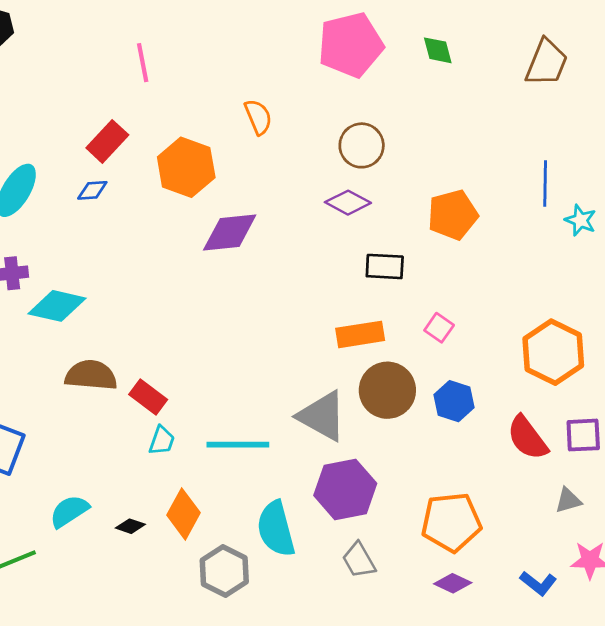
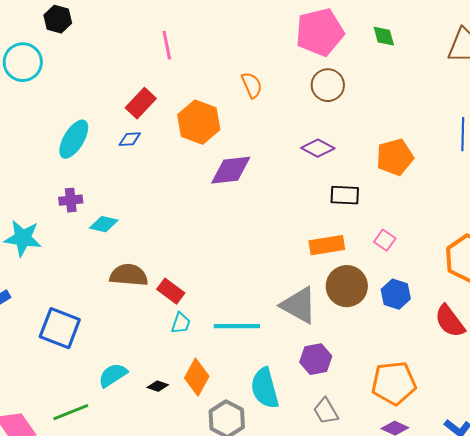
brown circle: (362, 145) -> (328, 85), moved
cyan diamond: (57, 306) -> (104, 224), size x0.7
purple hexagon: (345, 489) -> (316, 359), size x0.7

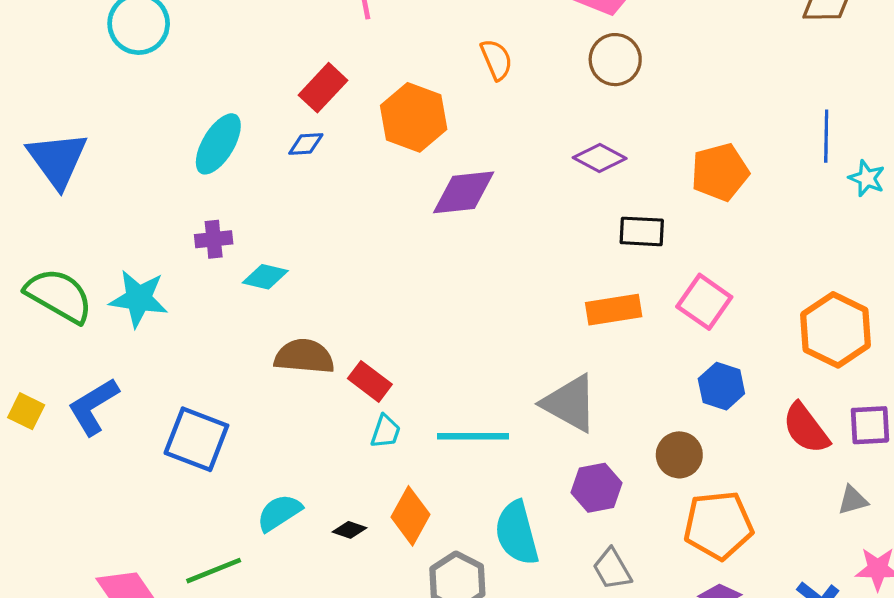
pink square: (385, 240) -> (704, 302), size x1.6
brown circle: (347, 286) -> (679, 455), moved, size x0.7

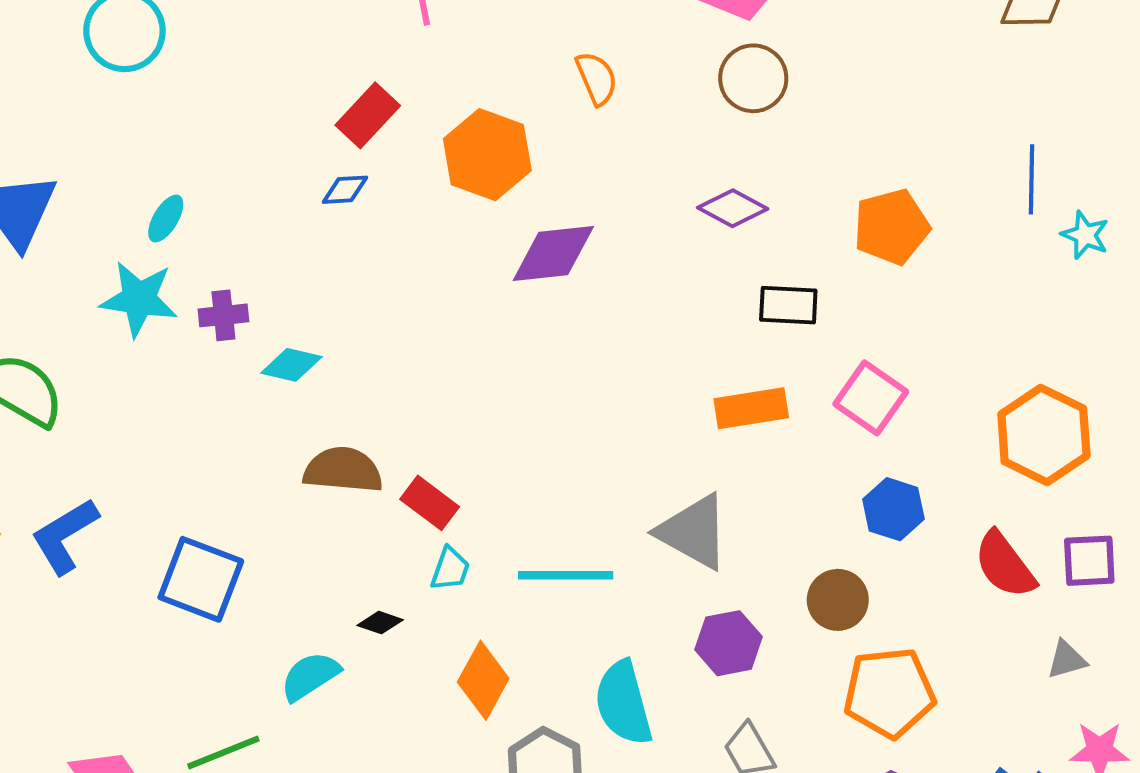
cyan ellipse: (218, 144) -> (166, 219), moved, size x0.6
cyan star: (139, 299) -> (139, 299), moved
black diamond: (350, 530) -> (380, 623), moved

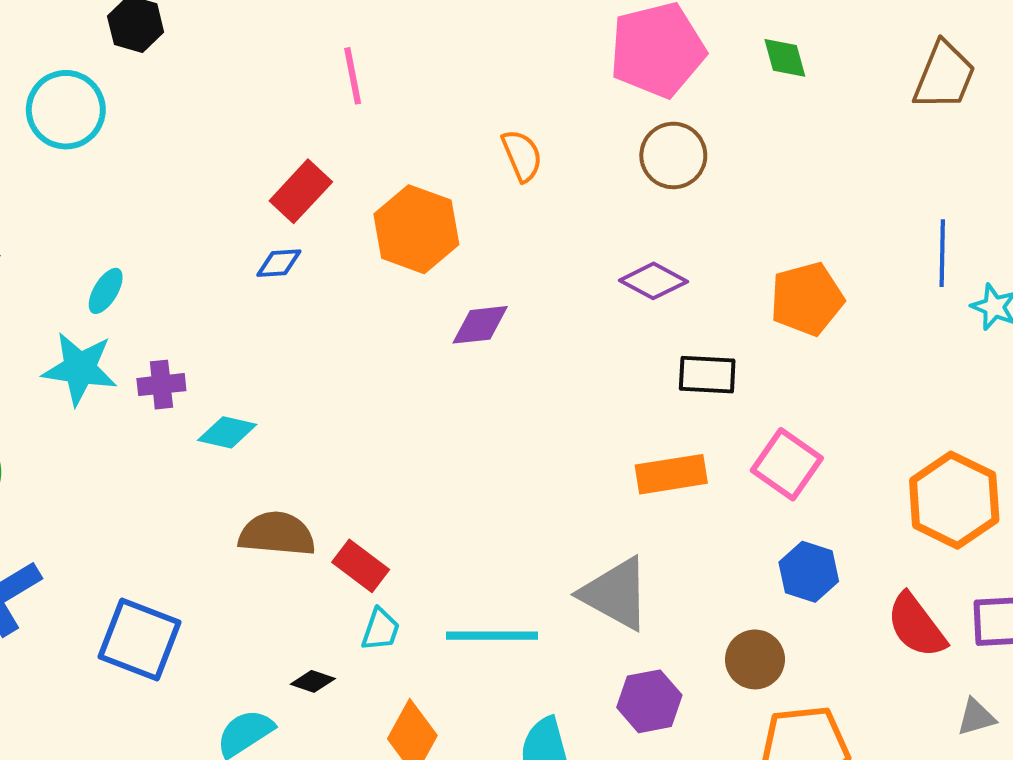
purple diamond: (553, 254) -> (480, 325), size x0.7

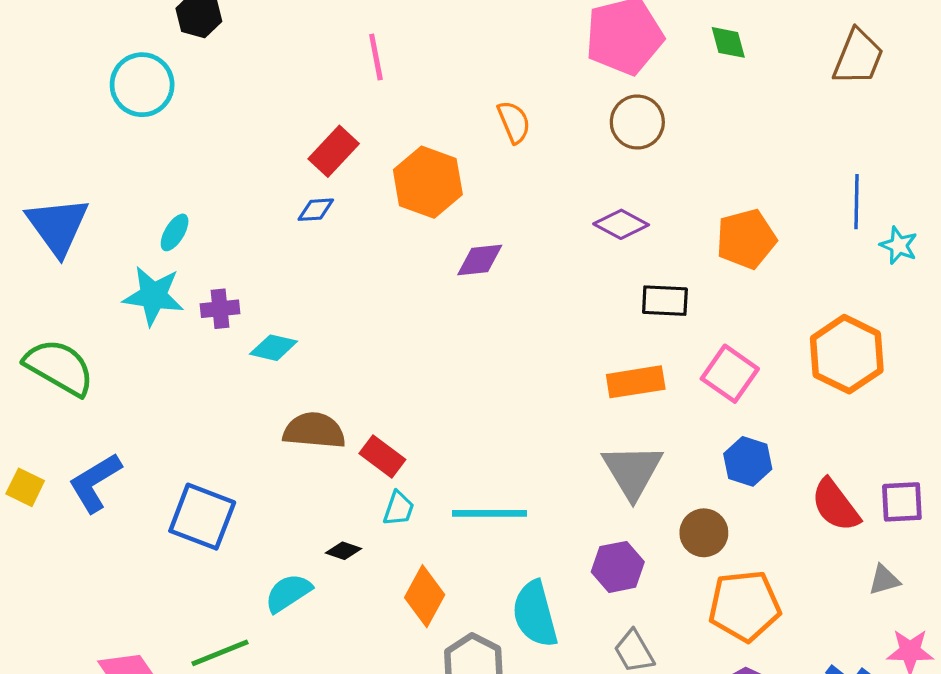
orange hexagon: (954, 500) -> (847, 354), moved
gray triangle: (616, 594) -> (632, 471), moved, turned 30

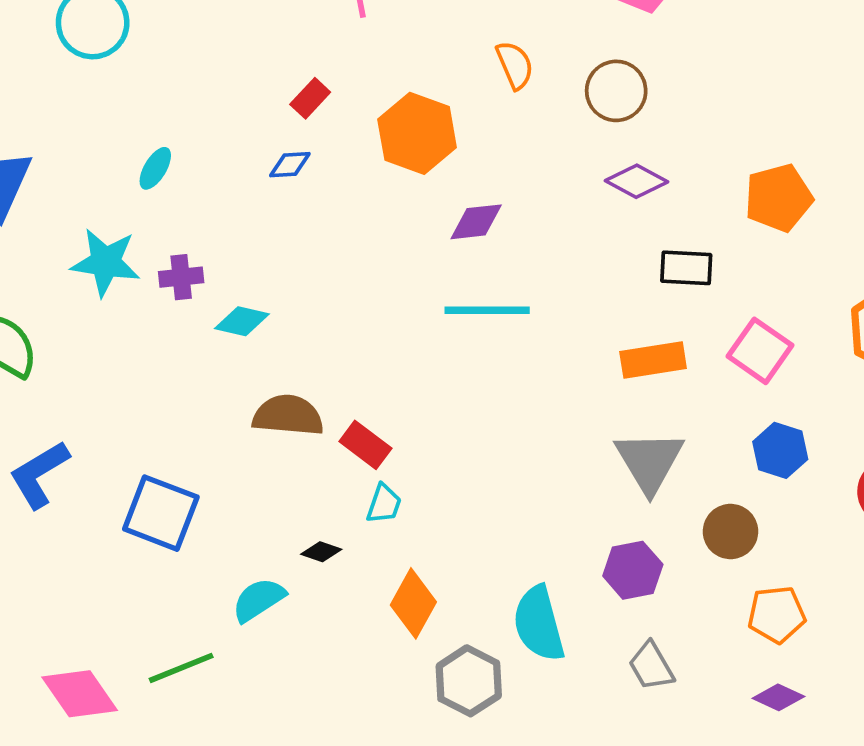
brown circle: (637, 122) -> (616, 91), moved
red rectangle: (334, 151) -> (310, 98), size x0.7
cyan ellipse: (175, 232) -> (155, 168), moved
cyan line: (490, 513) -> (487, 310), moved
orange pentagon: (744, 606) -> (777, 614), size x0.7

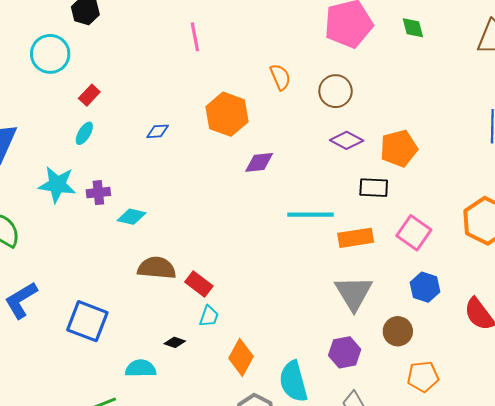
red rectangle: (310, 98) -> (89, 95), moved
orange pentagon: (778, 198) -> (399, 148), moved
cyan line: (487, 310) -> (310, 215), moved
cyan semicircle: (259, 600) -> (141, 368), turned 32
orange diamond: (413, 603) -> (241, 357), moved

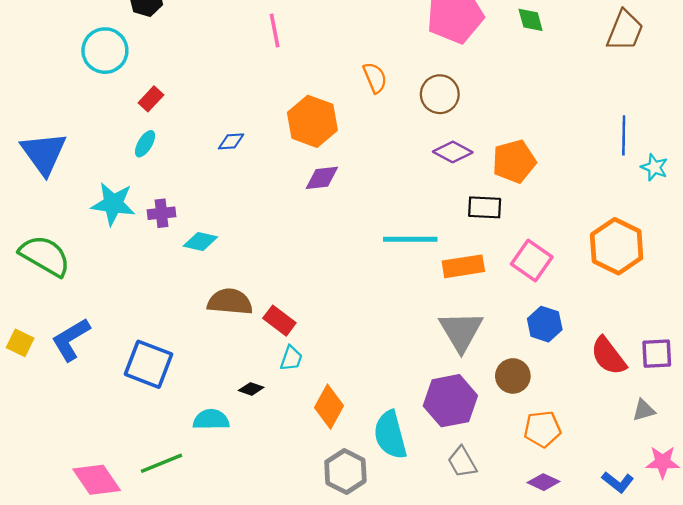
purple diamond: (259, 162) -> (322, 178), moved
purple hexagon: (345, 352) -> (450, 401), size x1.4

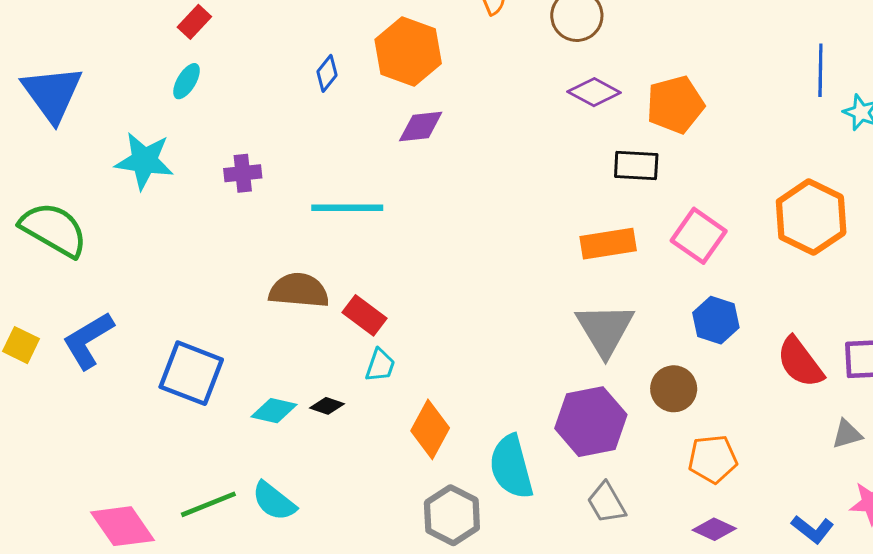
blue diamond: (231, 141) -> (327, 73), moved, turned -48
purple cross: (162, 213) -> (243, 173), moved
cyan line: (410, 239) -> (347, 208), moved
cyan diamond: (200, 242) -> (274, 411), moved
cyan semicircle: (211, 420) -> (274, 501), moved, turned -141

